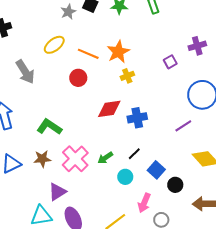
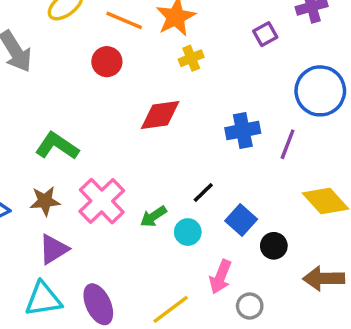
blue cross: (137, 118) -> (243, 130), moved
purple line: (183, 126) -> (288, 144), turned -36
green arrow: (105, 158) -> (153, 217), moved
purple triangle: (57, 192) -> (54, 249), moved

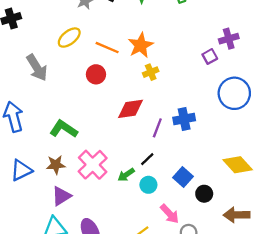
purple square: (265, 34) -> (210, 56), moved
purple line: (288, 144) -> (157, 128), moved
black line: (203, 192) -> (147, 159), moved
pink arrow: (220, 277) -> (170, 214), turned -65

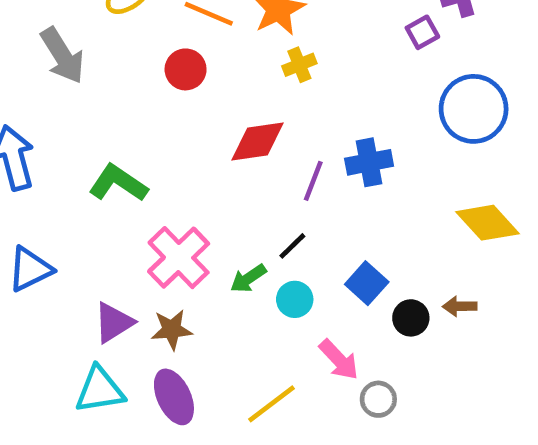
brown star: (56, 165) -> (172, 330), moved
yellow diamond: (238, 165) -> (487, 223), moved
brown arrow: (237, 215) -> (460, 306), moved, size x0.6

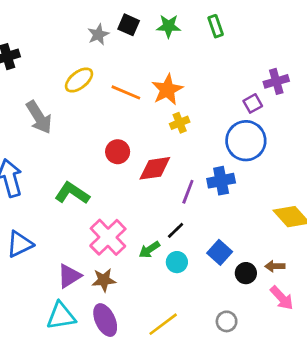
red circle: (186, 69) -> (118, 152), moved
blue circle: (474, 109) -> (246, 141), moved
pink arrow: (339, 360) -> (282, 298), moved

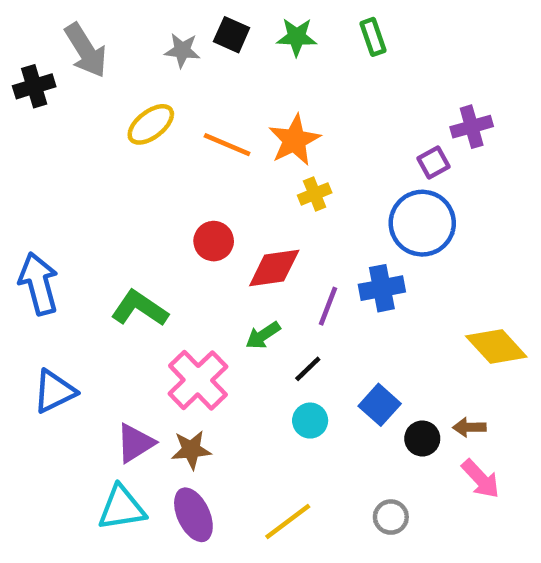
gray star: (98, 34) -> (182, 50), turned 30
gray arrow: (39, 117) -> (86, 50), moved
green arrow: (149, 250) -> (263, 335), moved

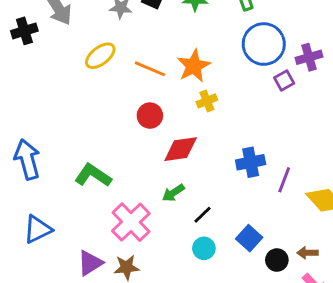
blue circle: (422, 223) -> (264, 44), moved
red circle: (214, 241) -> (150, 116), moved
purple line: (328, 306) -> (284, 180), moved

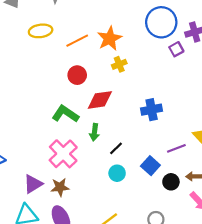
yellow ellipse: (100, 56) -> (41, 31), turned 30
orange line: (150, 69) -> (77, 41), turned -50
green L-shape: (93, 175) -> (65, 114), moved
purple line: (284, 180) -> (176, 148), moved, turned 48
green arrow: (173, 193) -> (94, 132), turned -49

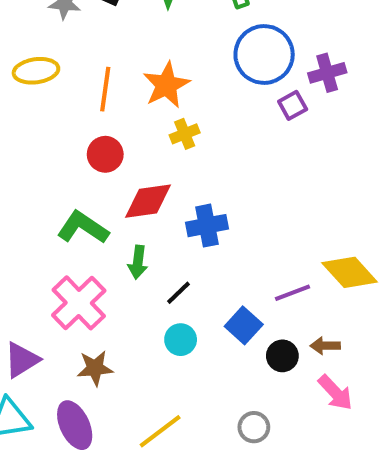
orange line: (77, 41) -> (105, 89), turned -55
blue cross: (152, 110) -> (207, 226), moved
brown star: (60, 187) -> (95, 368), moved

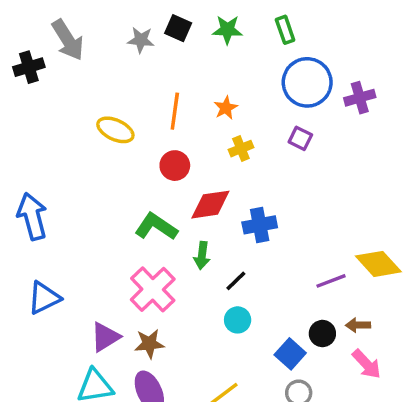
yellow ellipse: (36, 71) -> (115, 130), moved, turned 33
orange star: (166, 85) -> (226, 108), size x0.6
purple square: (293, 105) -> (300, 138), moved, turned -35
blue square: (244, 325) -> (290, 354), moved
brown star: (95, 368) -> (149, 344), moved

